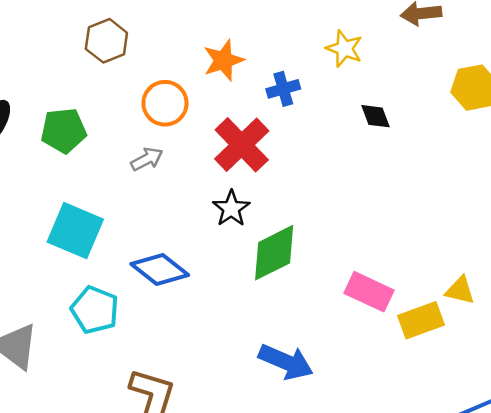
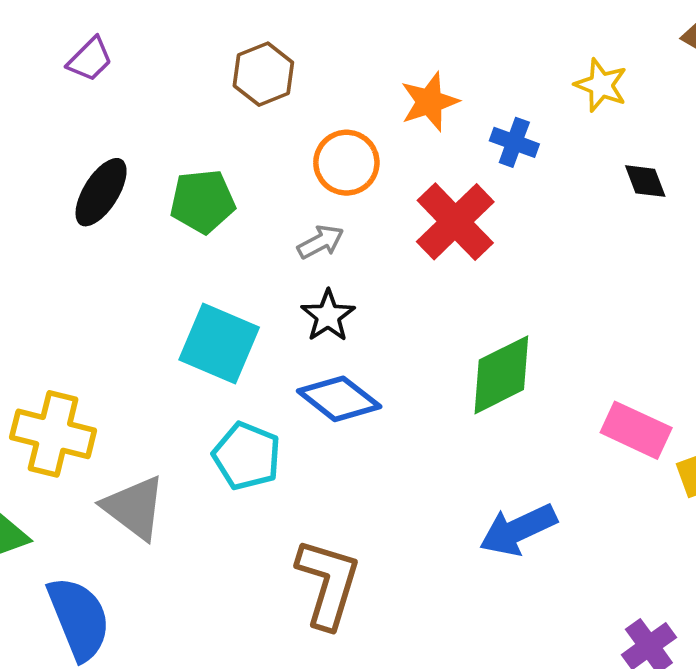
blue cross: (283, 89) -> (514, 142), turned 36
black star: (231, 208) -> (328, 316), moved
blue arrow: (286, 362) -> (518, 530), turned 132

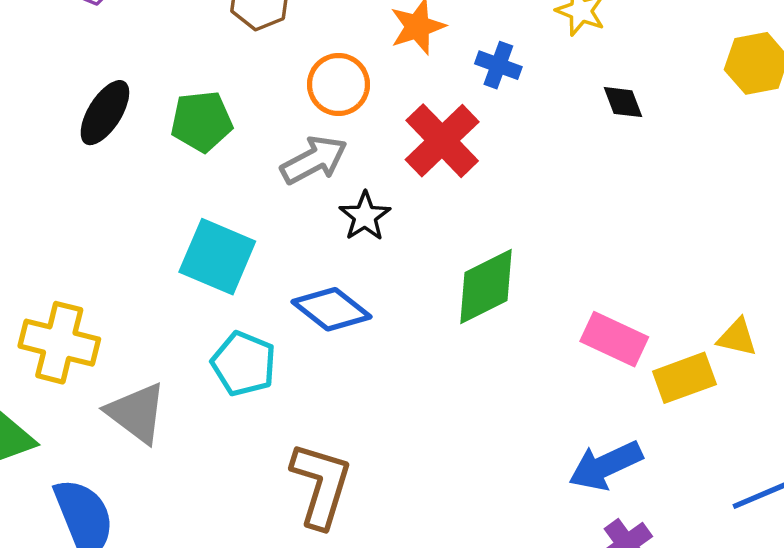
gray arrow: (321, 242) -> (314, 160), size x1.5
black star: (328, 316) -> (365, 216), moved
blue arrow: (518, 530) -> (605, 466), moved

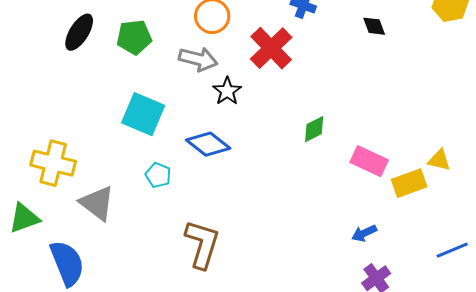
gray arrow: (314, 160) -> (198, 59), turned 42
green diamond: (486, 286) -> (314, 129), moved, size x0.6
cyan pentagon: (244, 364) -> (158, 175), size x0.7
blue arrow: (605, 466) -> (364, 233), size x0.6

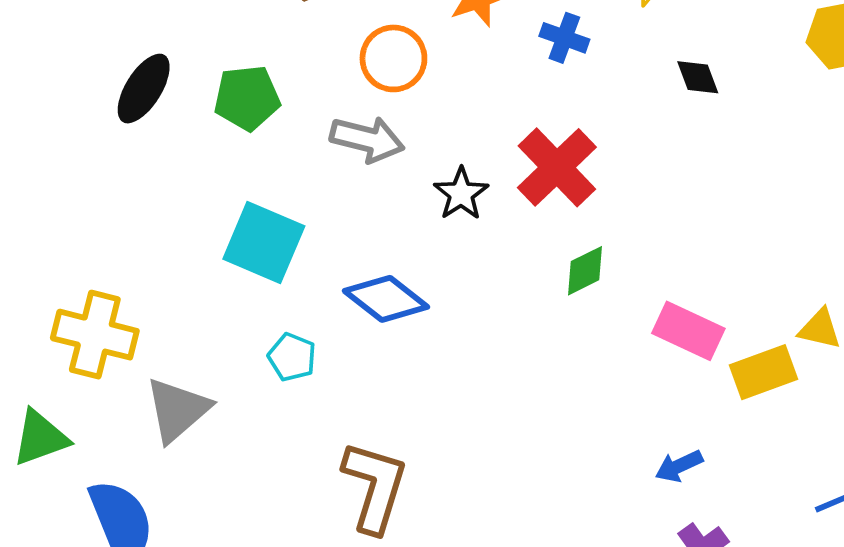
red cross: (271, 48) -> (557, 167), moved
black star: (227, 91) -> (461, 194), moved
gray triangle: (97, 203) -> (177, 410), turned 42

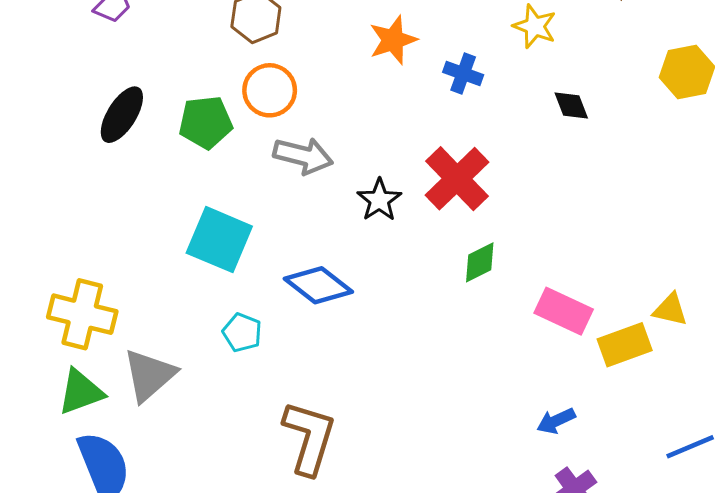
orange circle: (393, 58) -> (270, 90), moved
green triangle: (40, 438) -> (81, 392), moved

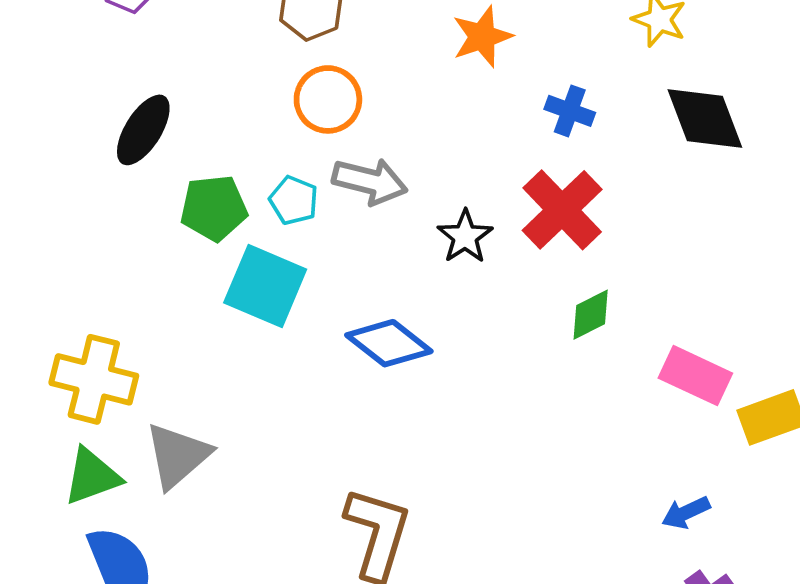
blue cross: (463, 74) -> (570, 111), moved
black diamond: (571, 106) -> (705, 119), size x1.8
green pentagon: (206, 122) -> (214, 208), moved
cyan pentagon: (242, 332) -> (294, 200), moved

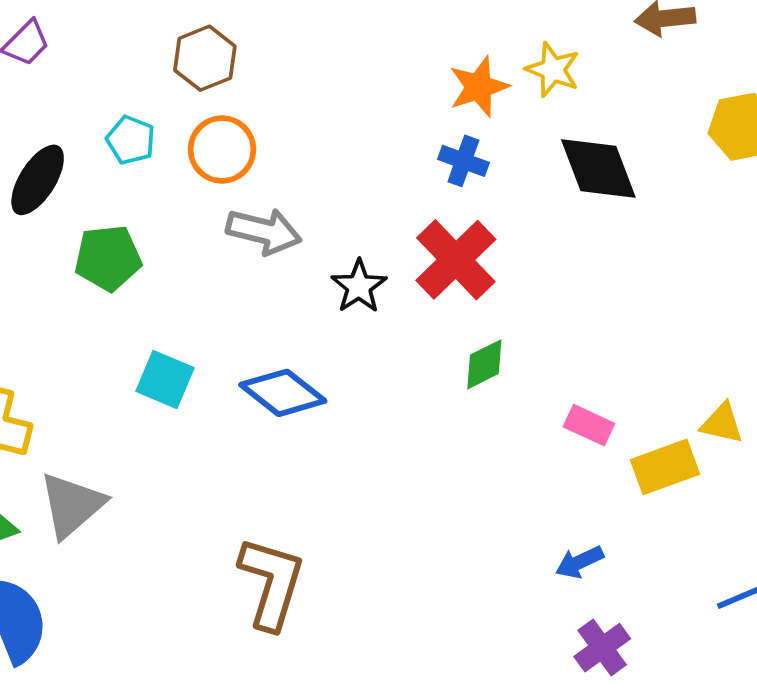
orange star: (482, 37) -> (479, 87), moved
cyan pentagon: (294, 200) -> (131, 140), moved
cyan square: (265, 286) -> (165, 380), moved, size x0.7
pink rectangle: (695, 376) -> (589, 425), size x0.7

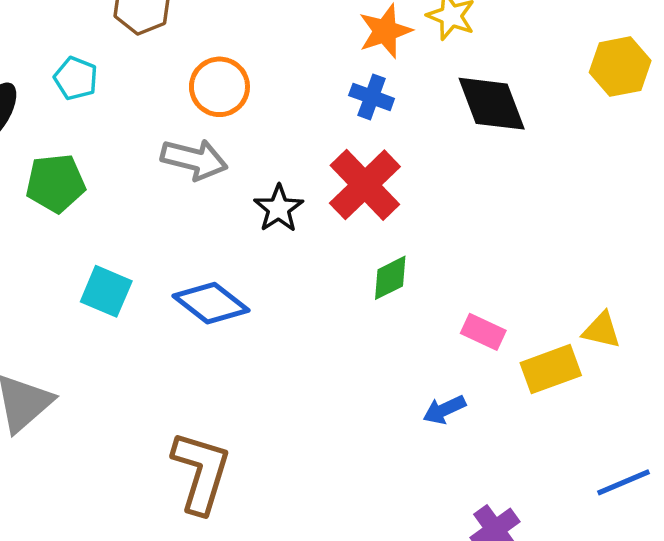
orange circle: (222, 149) -> (219, 87), moved
blue arrow: (579, 562) -> (444, 410), moved

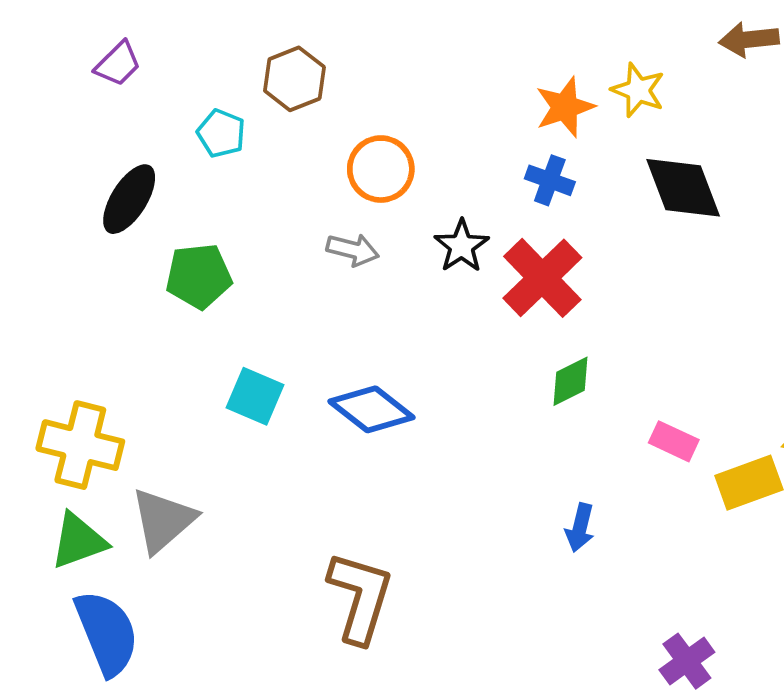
cyan pentagon: (76, 78) -> (221, 133), moved
gray arrow: (194, 159) -> (353, 250), size x0.7
black star: (279, 208) -> (462, 246), moved
blue arrow: (444, 410) -> (580, 528), moved, turned -51

